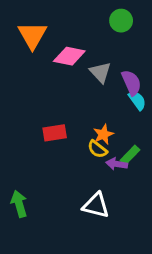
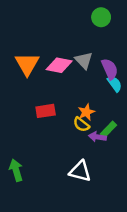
orange triangle: (32, 35) -> (27, 64), moved
pink diamond: (69, 56) -> (59, 65), moved

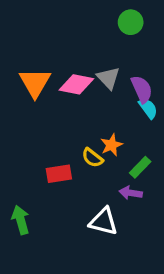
red rectangle: (46, 111) -> (59, 174), moved
yellow semicircle: (81, 124) -> (92, 158), moved
purple arrow: (97, 137) -> (131, 193), moved

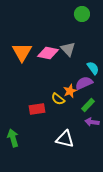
purple semicircle: (142, 89) -> (84, 83), moved, turned -90
purple arrow: (131, 193) -> (92, 122), moved

